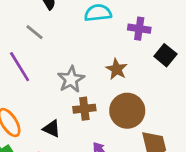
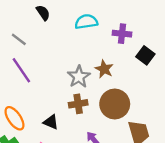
gray line: (35, 32) -> (19, 39), moved
gray star: (71, 79) -> (79, 77), moved

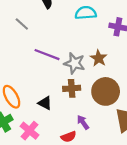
purple line: (21, 70) -> (47, 55), moved, turned -40
gray star: (79, 77) -> (74, 63), turned -30

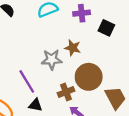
purple line: (47, 55) -> (27, 81), moved, turned 55
brown cross: (72, 88) -> (66, 92), moved

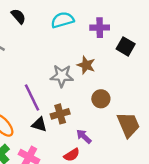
brown circle: (89, 77) -> (101, 99), size x0.6
brown cross: (66, 92) -> (60, 114), moved

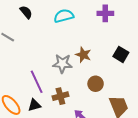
purple cross: (100, 28) -> (105, 13), moved
black square: (126, 46) -> (121, 54), moved
black triangle: (39, 124) -> (34, 105), moved, turned -32

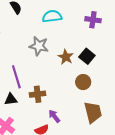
black square: (121, 54) -> (87, 56), moved
gray star: (62, 64) -> (39, 46), moved
brown circle: (96, 84) -> (83, 82), moved

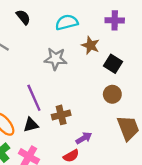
brown star: (66, 57) -> (90, 45), moved
purple arrow: (54, 116) -> (84, 138), turned 104

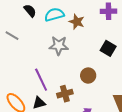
cyan semicircle: (67, 22) -> (54, 15), moved
brown star: (90, 45) -> (77, 22), moved
brown circle: (112, 94) -> (88, 76), moved

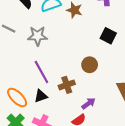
gray star: (59, 46) -> (38, 36), moved

